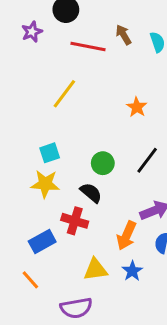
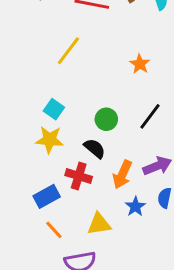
cyan square: (50, 153) -> (54, 109), turned -36
orange arrow: (126, 236) -> (122, 175), moved
blue star: (132, 271) -> (135, 207), moved
orange line: (30, 280) -> (54, 230), moved

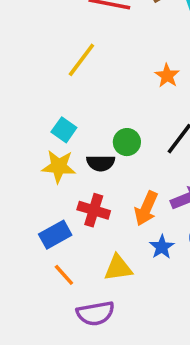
black semicircle: (95, 148) -> (101, 163), moved, turned 140

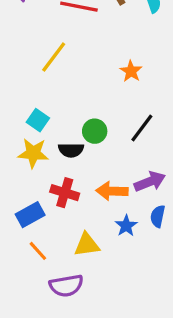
orange arrow: (146, 208) -> (112, 191), turned 68

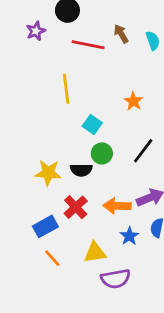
yellow line: (54, 57) -> (66, 89), turned -44
cyan square: (38, 120) -> (92, 125), moved
red cross: (65, 193) -> (76, 207), turned 30
purple semicircle: (66, 286) -> (116, 279), moved

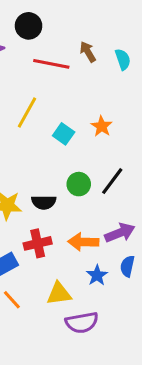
yellow line: (66, 89) -> (27, 113), turned 36
cyan square: (92, 125) -> (64, 134), moved
green circle: (102, 153) -> (79, 184), moved
red cross: (76, 207) -> (38, 243), turned 30

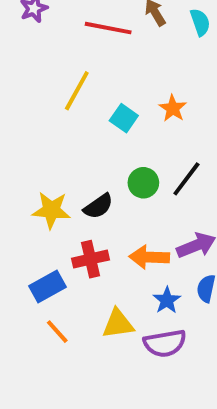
black semicircle: (44, 202) -> (98, 206), turned -35
purple semicircle: (82, 323) -> (165, 343), moved

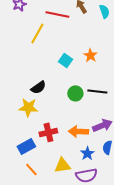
yellow line: (77, 91) -> (37, 33), moved
black line: (186, 179) -> (97, 91), turned 60
black semicircle: (98, 206) -> (38, 87), moved

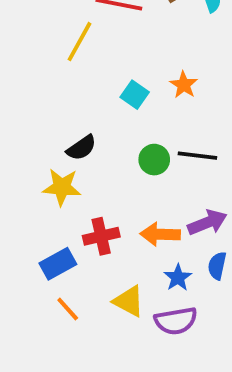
yellow triangle: (62, 165) -> (129, 301), turned 36

